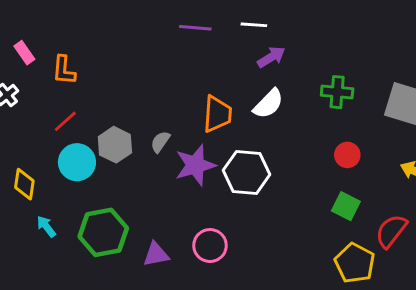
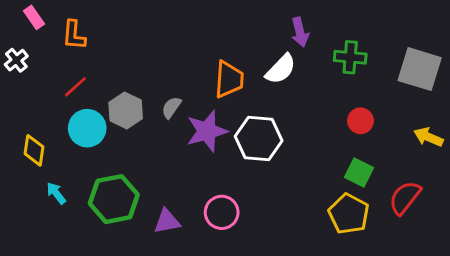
purple arrow: (271, 57) -> (300, 32), moved, turned 108
yellow pentagon: (355, 263) -> (349, 214), moved

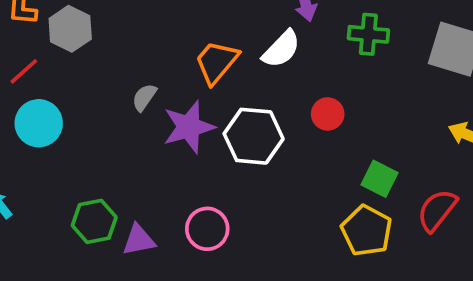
orange trapezoid: (229, 79) -> (217, 62), turned -144
gray hexagon: (126, 110) -> (70, 29), moved
red circle: (360, 121) -> (328, 114), moved
green hexagon: (114, 199) -> (94, 221), moved, size x0.7

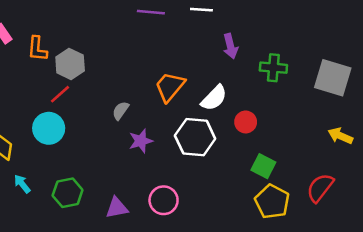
white semicircle: (281, 49) -> (214, 98), moved
red line: (24, 71) -> (60, 94), moved
purple star: (189, 127) -> (141, 141), moved, size x0.7
green square: (380, 179) -> (263, 166), moved
green hexagon: (94, 221) -> (68, 193), moved

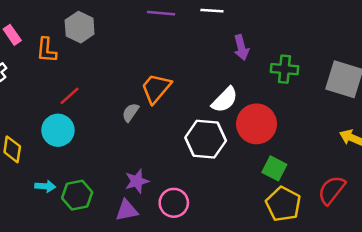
gray hexagon: (70, 64) -> (80, 27), moved
orange trapezoid: (170, 87) -> (156, 88), moved
red circle: (246, 122) -> (257, 124), size x1.8
purple star: (141, 141) -> (137, 181), moved
cyan arrow: (22, 184) -> (45, 186), moved, turned 132

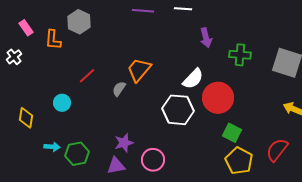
red line: (69, 96) -> (87, 76), moved
cyan circle: (58, 130) -> (62, 103), size x0.7

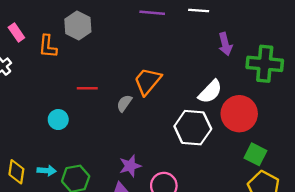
green cross: (240, 55) -> (265, 64), size x1.4
red line: (87, 76) -> (87, 88), turned 42
yellow diamond: (26, 118) -> (16, 172), moved

